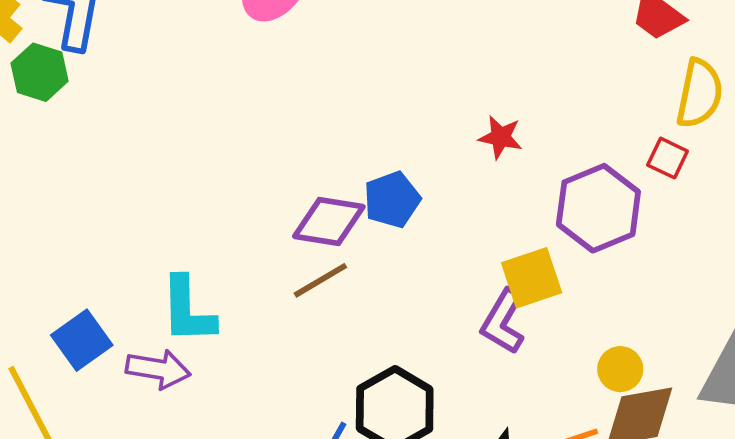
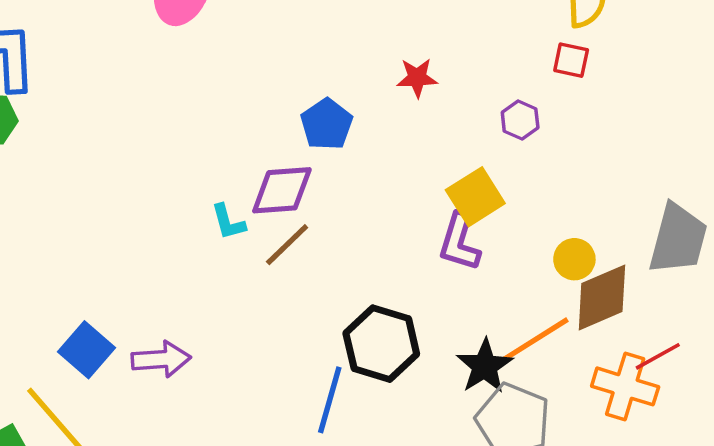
blue pentagon: (392, 200) -> (327, 124), moved
purple hexagon: (598, 208) -> (520, 120), size x0.5
cyan L-shape: (188, 310) -> (228, 222), moved, size x0.6

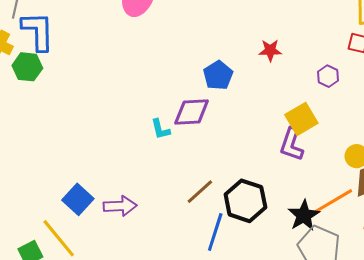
brown line: (287, 245) -> (200, 192), moved

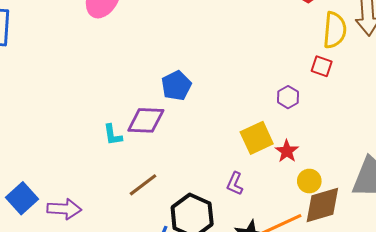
red star: (270, 50) -> (287, 151), moved, turned 30
purple L-shape: (292, 144) -> (235, 184), moved, size x0.7
brown line: (200, 192) -> (143, 185), moved

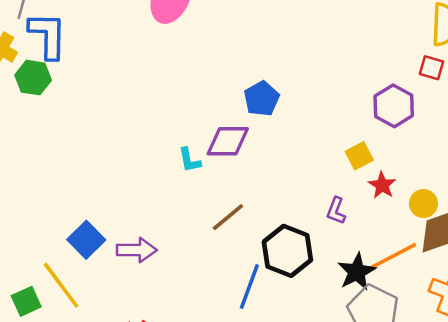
purple hexagon: (288, 97) -> (394, 106), size x1.6
yellow square: (257, 138) -> (359, 156), size x0.7
red star: (287, 151) -> (382, 185), moved

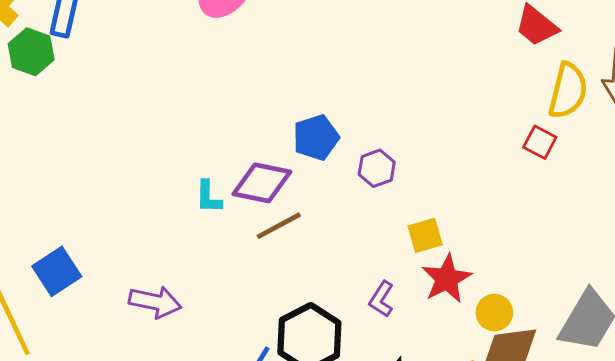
purple hexagon: (394, 106) -> (377, 168), moved, size x0.7
red star: (382, 185) -> (447, 279), size x1.4
brown line: (228, 217) -> (279, 226), moved
purple arrow: (137, 250) -> (155, 302), moved

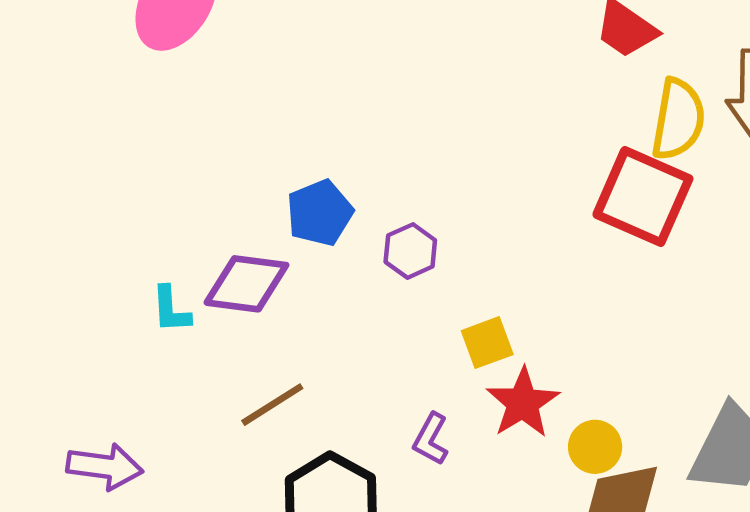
red square: (540, 142) -> (643, 197), size x2.0
brown line: (279, 226) -> (272, 405), moved

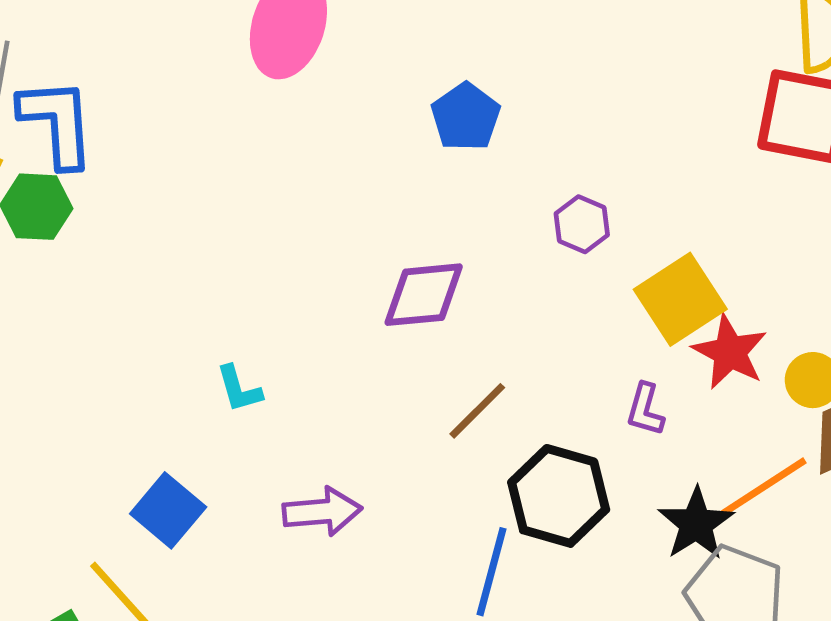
blue pentagon: (320, 213) -> (466, 117), moved
cyan L-shape: (171, 310) -> (239, 389), moved
yellow square: (487, 343) -> (680, 299), size x1.6

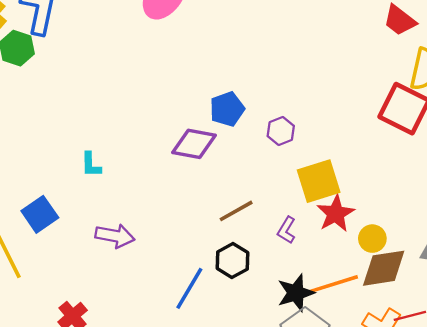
blue pentagon: (466, 117) -> (227, 109), moved
brown line: (477, 411) -> (236, 211), moved
black hexagon: (559, 496) -> (232, 260), size x0.7

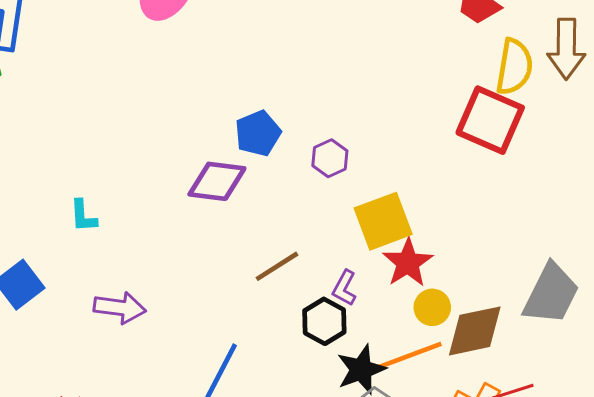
yellow circle: (372, 239) -> (432, 307), moved
black hexagon: (232, 260) -> (324, 321), moved

